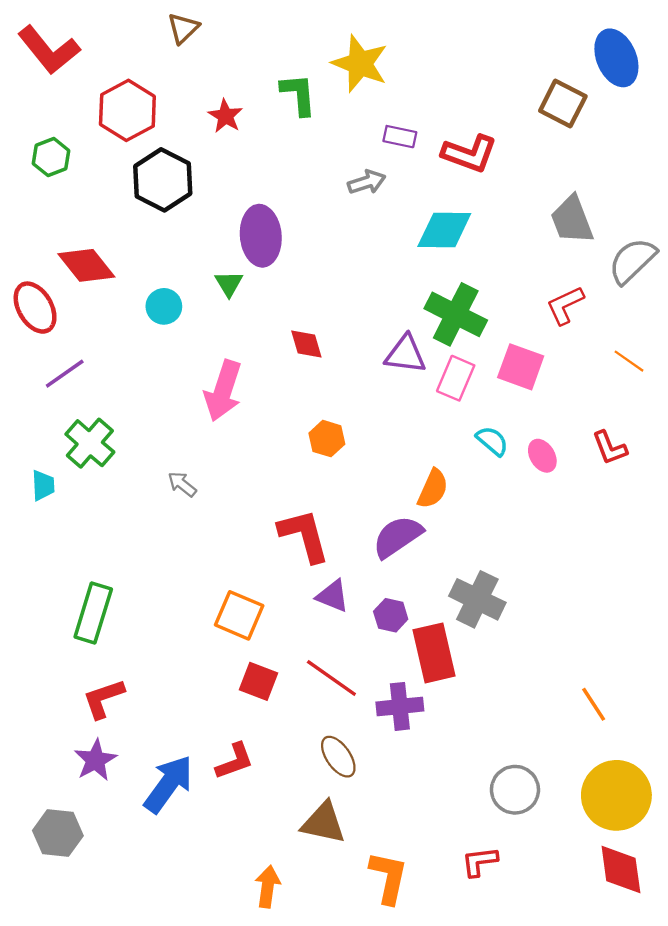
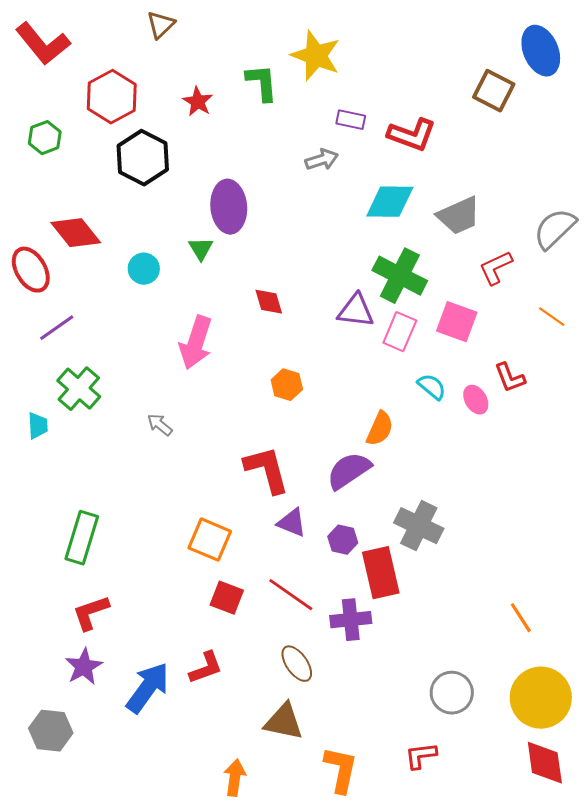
gray trapezoid: (572, 220) -> (459, 216), moved, turned -93
red L-shape: (610, 448) -> (510, 378), moved

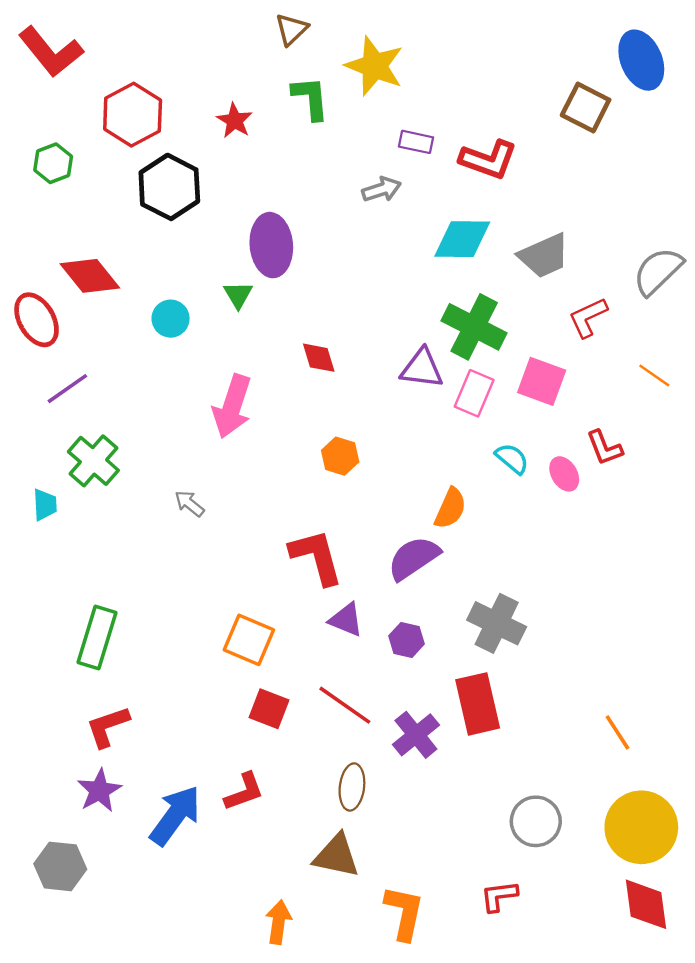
brown triangle: (161, 25) -> (291, 29), moved
red rectangle: (381, 573) -> (478, 704), moved
purple cross: (351, 620) -> (416, 735), turned -33
brown ellipse: (297, 664) -> (352, 787), turned 42

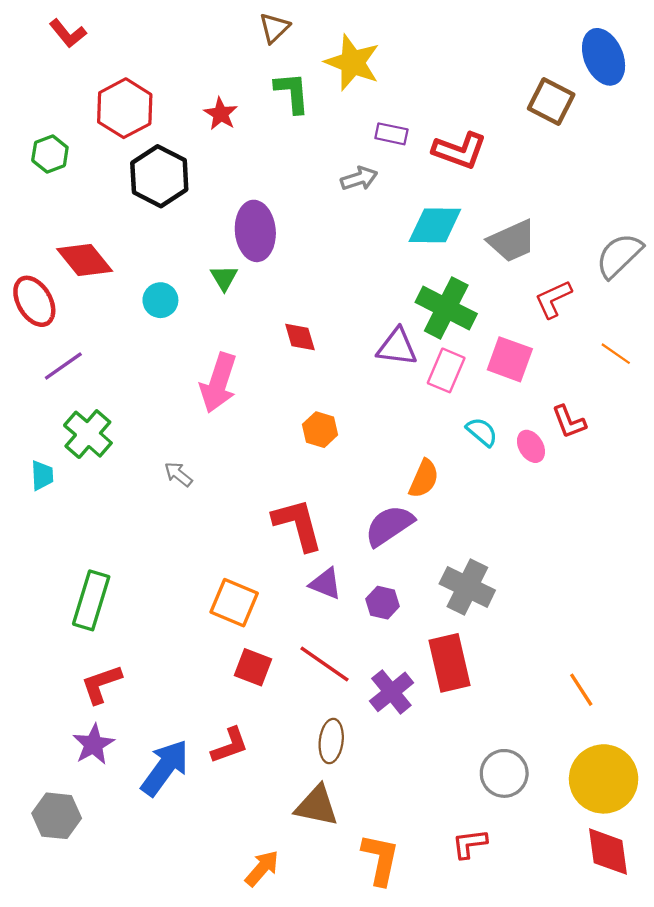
red L-shape: (51, 52) -> (68, 33), moved, size x0.6
orange arrow: (278, 922) -> (262, 868), turned 33

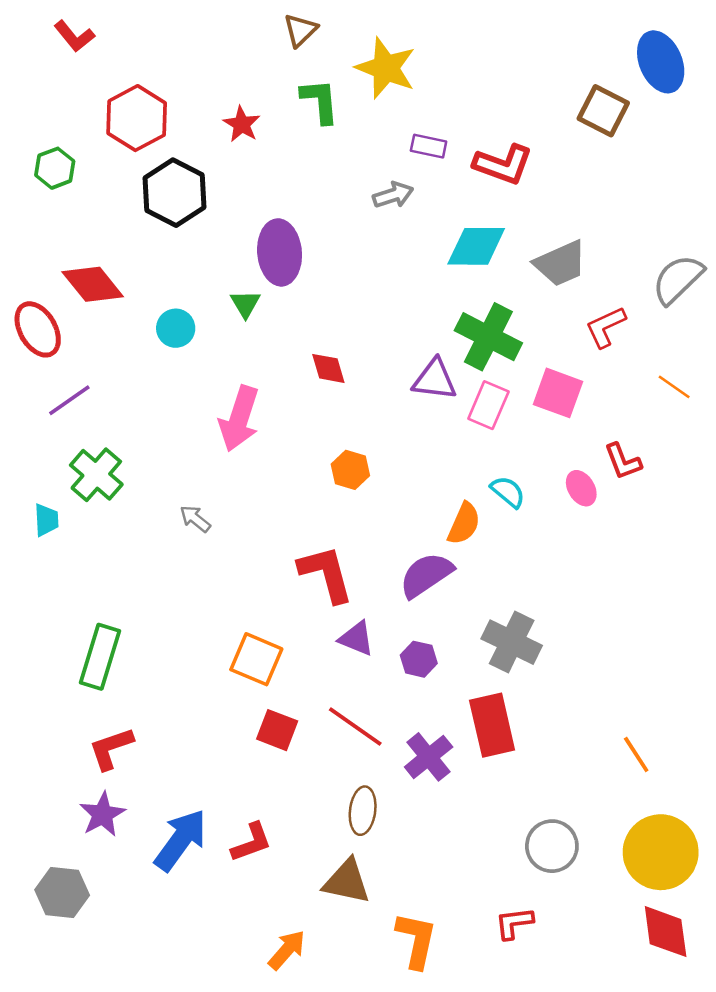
cyan semicircle: (482, 432) -> (508, 492), moved
red L-shape: (230, 745) -> (251, 842), moved

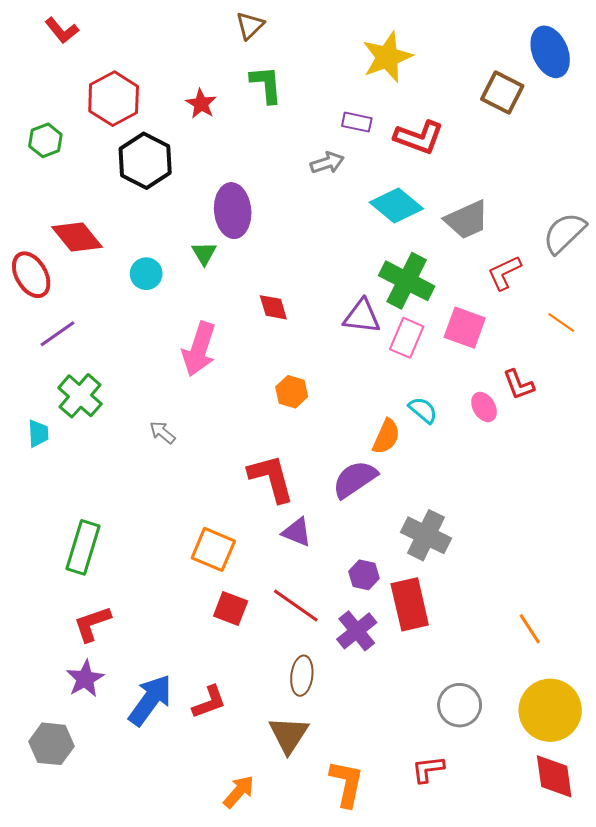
yellow star: (386, 68) -> (387, 57), moved, turned 30
cyan diamond: (476, 246) -> (396, 206), turned 39
purple hexagon: (419, 659) -> (364, 575), moved
brown triangle: (347, 882) -> (289, 735), turned 51

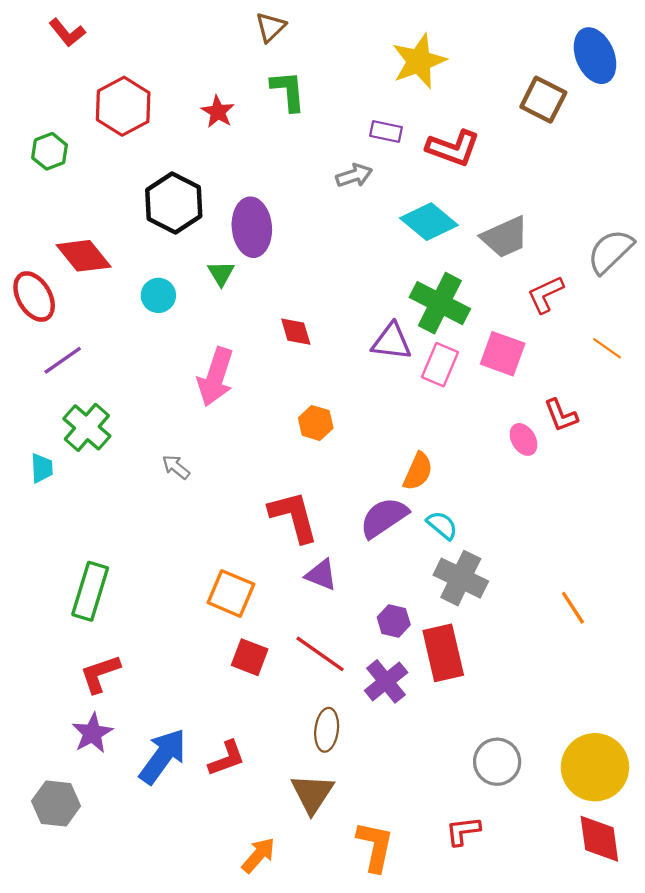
black hexagon: (145, 161) -> (174, 203), moved
cyan semicircle: (423, 410) -> (442, 525), moved
orange line: (530, 629) -> (573, 608), moved

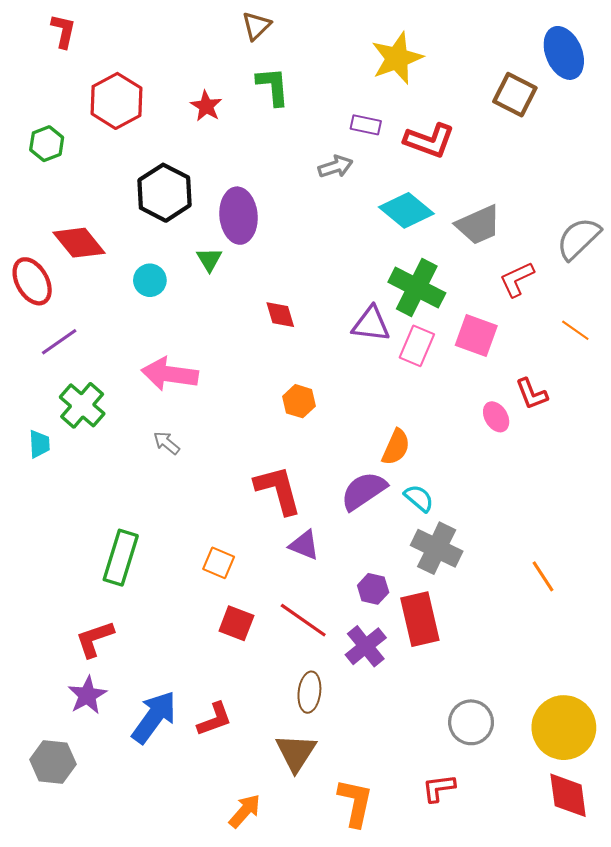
red L-shape: (67, 33) -> (63, 31), turned -128
pink arrow: (216, 377) -> (170, 374), moved, turned 80
green rectangle: (90, 591) -> (121, 558), moved
orange square: (231, 593) -> (219, 563), size x0.7

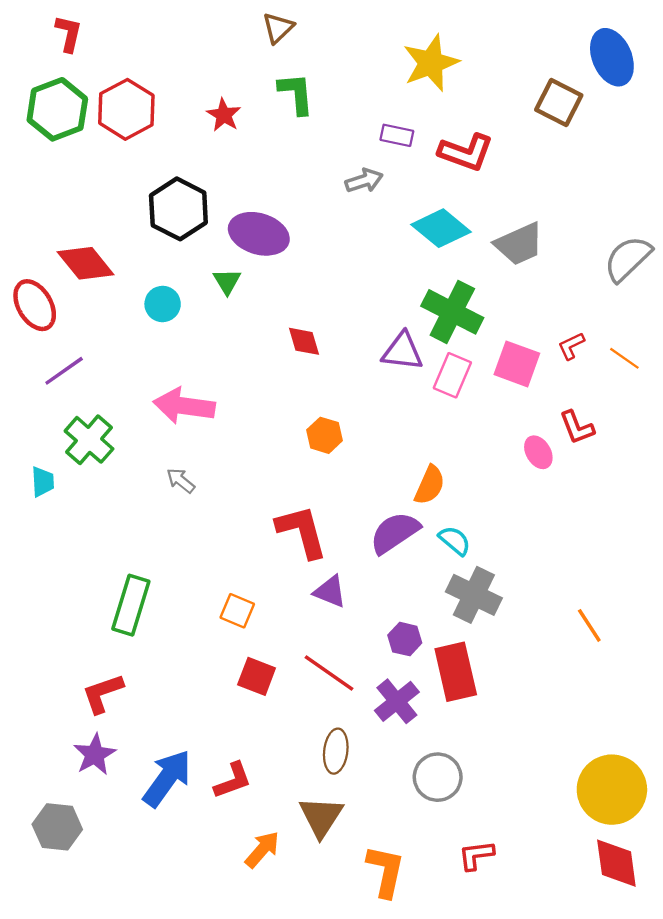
green hexagon: (47, 144) -> (57, 109), moved, size x1.6
purple ellipse: (239, 216) -> (259, 234), turned -68
red L-shape: (517, 279) -> (571, 346), moved, size x0.7
gray circle: (471, 722) -> (438, 777), moved
orange arrow: (245, 811) -> (262, 850), moved

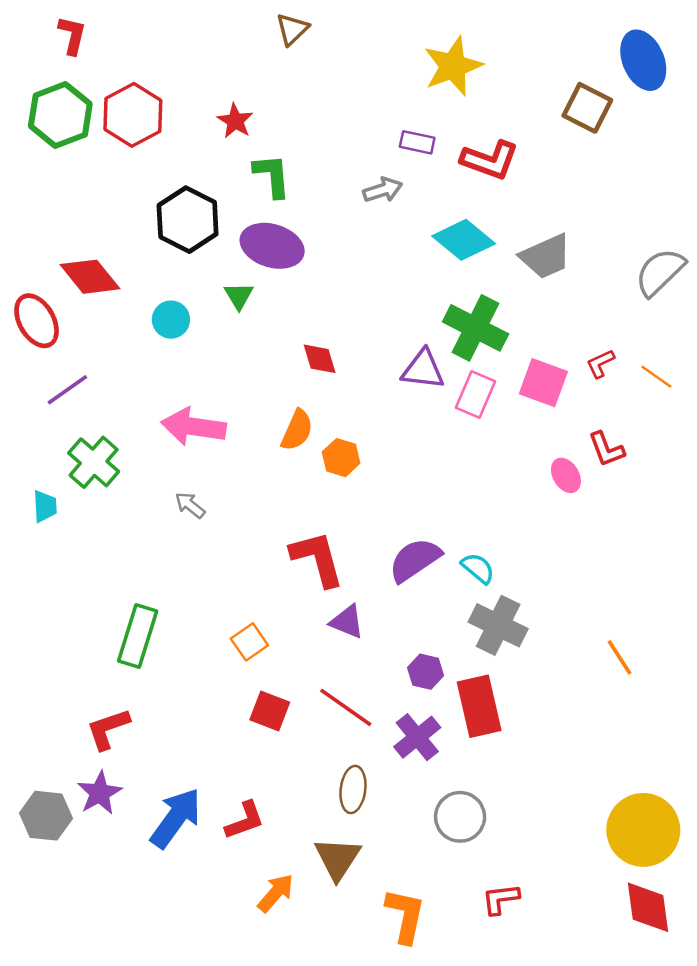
green L-shape: (296, 93) -> (272, 176), moved
orange semicircle: (430, 485) -> (297, 430), moved
orange square: (237, 611) -> (249, 642), turned 32
gray hexagon: (57, 827) -> (46, 816), moved

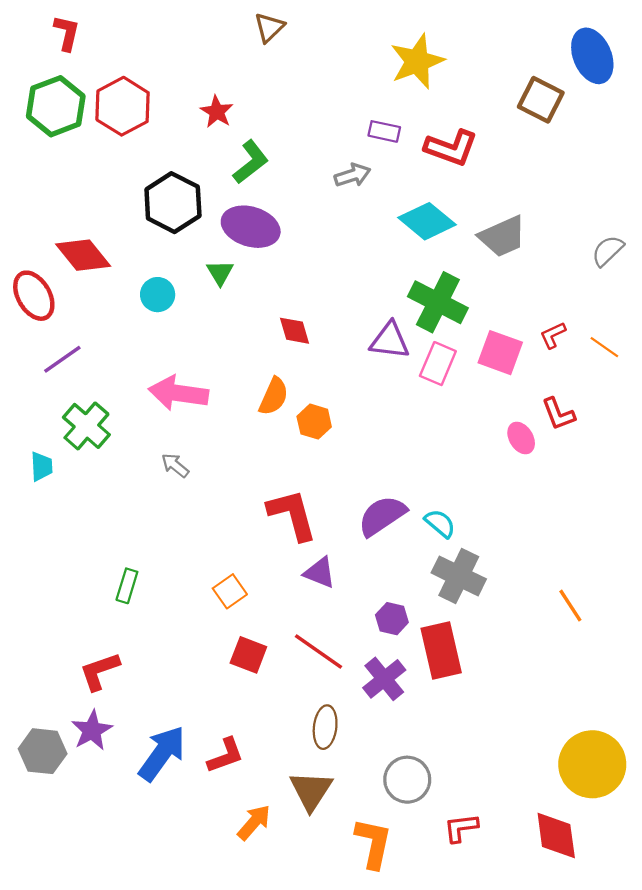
green L-shape: (272, 176) -> (251, 162), turned 57
gray semicircle: (660, 272) -> (608, 251), size x0.7
green rectangle: (138, 636) -> (127, 586), size x0.6
gray circle: (460, 817) -> (407, 780), moved
red diamond: (648, 907) -> (556, 835), moved

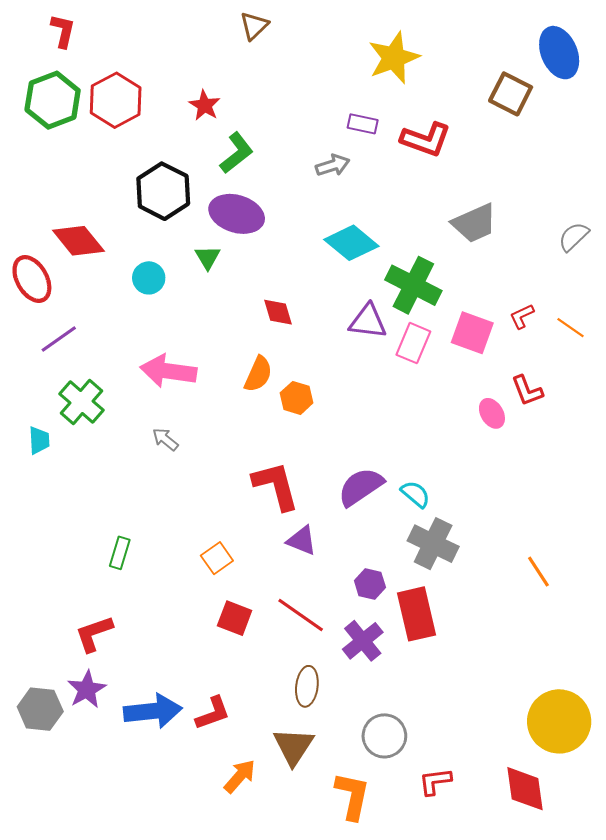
cyan diamond: (427, 221) -> (351, 243), moved
blue arrow: (162, 753) -> (153, 711), turned 48

